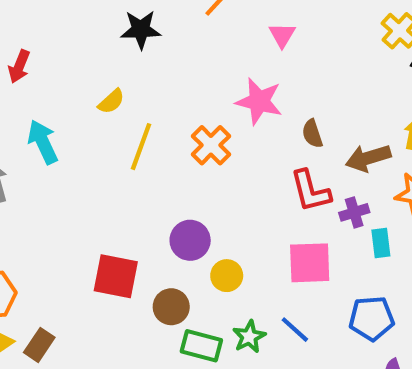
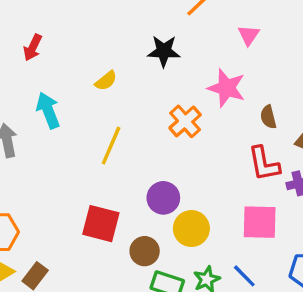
black star: (141, 30) -> (164, 51), moved
yellow line: (141, 147) -> (111, 146), moved
yellow circle: (227, 276) -> (191, 229), size x1.4

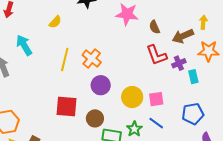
orange cross: (185, 121) -> (92, 59), moved
pink square: (260, 222) -> (156, 99), moved, size x0.7
yellow circle: (191, 229) -> (132, 97), moved

